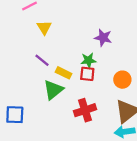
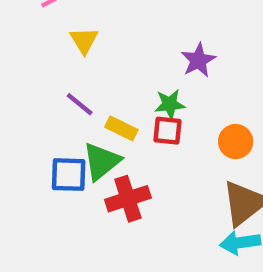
purple star: (103, 38) -> (198, 60), turned 30
red cross: (85, 110) -> (128, 199), moved
blue square: (15, 115) -> (69, 175), moved

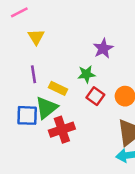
purple line: (80, 104) -> (34, 74), turned 42
red square: (168, 131) -> (95, 96), moved, turned 30

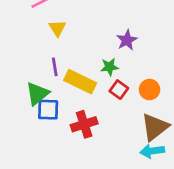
yellow rectangle: (58, 88) -> (80, 82), size x1.6
green triangle: (46, 108) -> (37, 94), moved

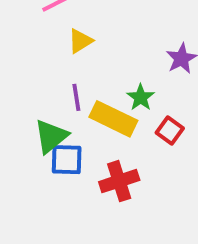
yellow triangle: (57, 28) -> (80, 41), turned 30
green star: (109, 67) -> (141, 97), moved, turned -30

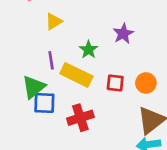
green star: (141, 97) -> (88, 50), moved
red square: (170, 130) -> (115, 83), turned -30

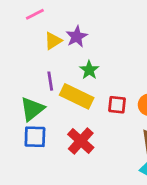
purple star: (123, 34) -> (77, 37), moved
blue square: (44, 103) -> (35, 137), moved
red cross: (80, 118) -> (81, 141), turned -30

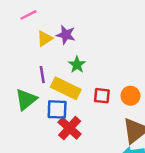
purple star: (77, 37) -> (66, 35), turned -30
blue square: (35, 137) -> (57, 109), moved

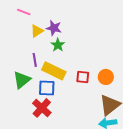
pink line: (29, 15) -> (24, 12), turned 48
green star: (77, 65) -> (58, 45), moved
red cross: (70, 128) -> (42, 108), moved

